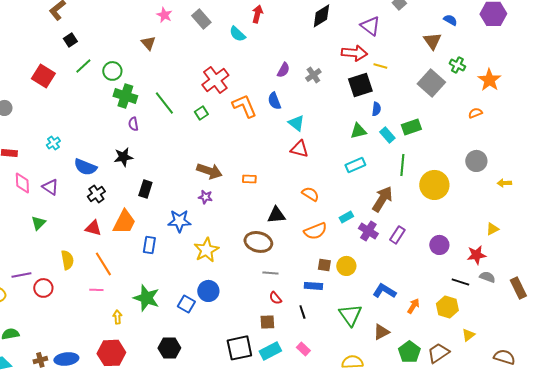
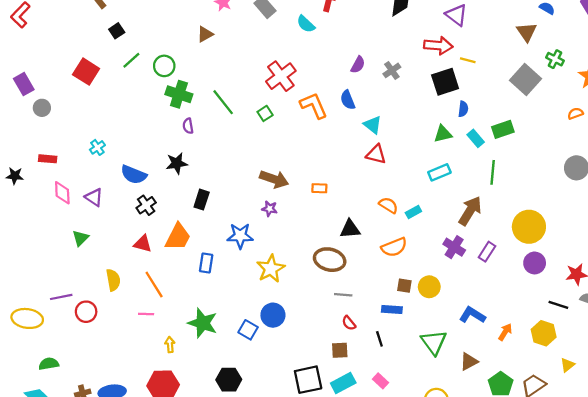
brown triangle: (148, 43) -> (205, 34), turned 42
yellow circle: (434, 185) -> (529, 227), moved
cyan rectangle: (346, 217) -> (413, 212), moved

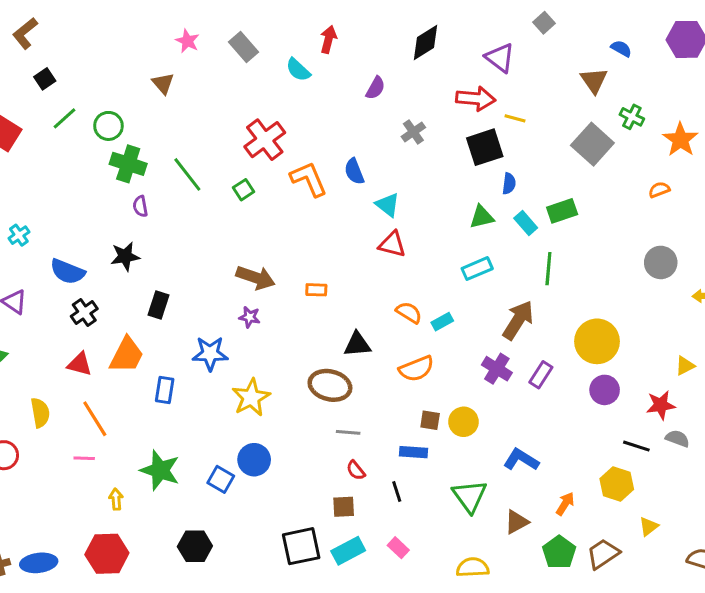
brown triangle: (205, 34) -> (163, 83), turned -42
purple semicircle: (358, 65) -> (375, 88), moved
orange arrow: (505, 332) -> (565, 504), moved

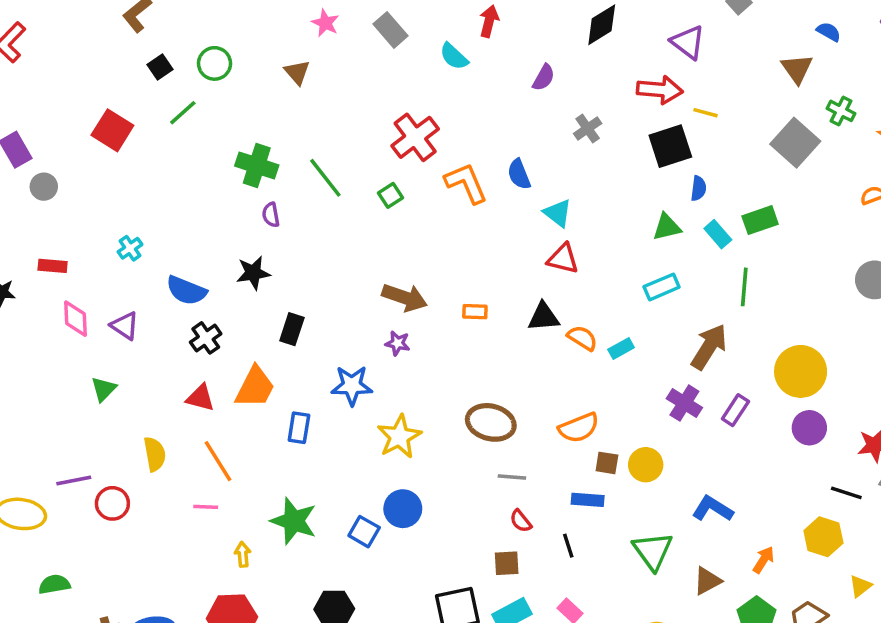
green circle: (108, 126) -> (214, 63), moved
black triangle: (357, 344) -> (544, 317), moved
orange semicircle: (416, 369) -> (579, 428), moved

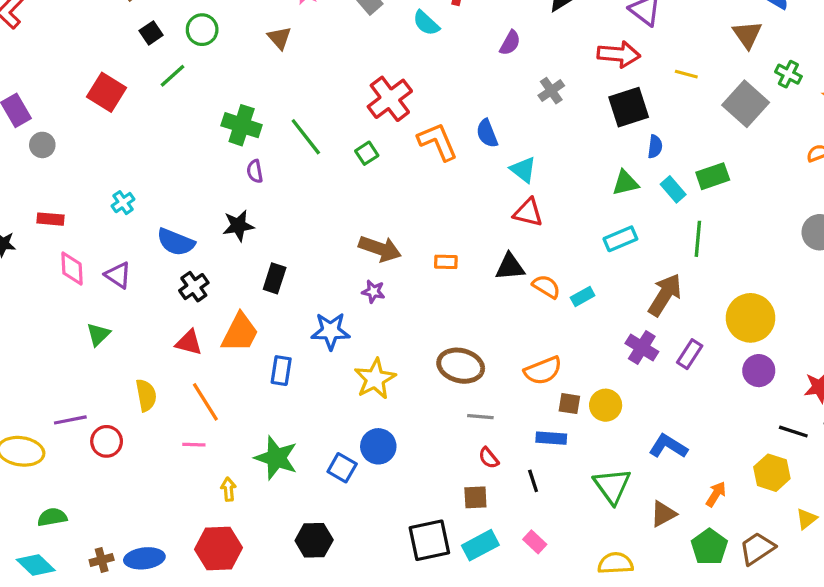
yellow line: (706, 113) -> (686, 74), moved

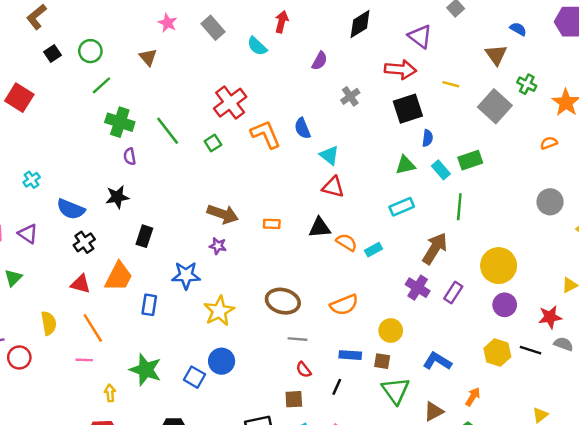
green line: (172, 76) -> (101, 85), moved
brown square: (569, 404) -> (382, 361), moved
yellow hexagon: (772, 473) -> (497, 353), moved
black line: (533, 481) -> (337, 387), turned 42

